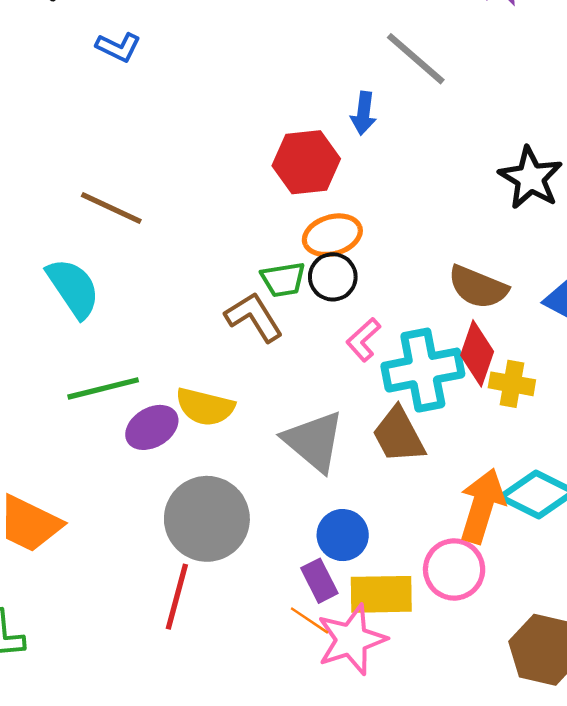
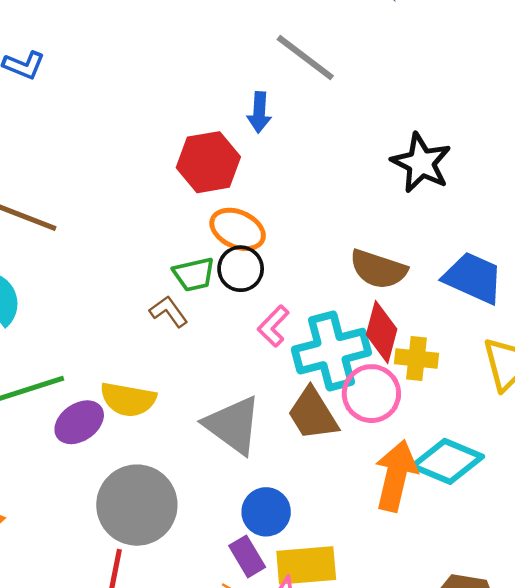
orange ellipse: (332, 235) -> (238, 229), turned 44
brown L-shape: (254, 317) -> (169, 312), size x0.7
pink circle: (454, 569) -> (371, 394), moved

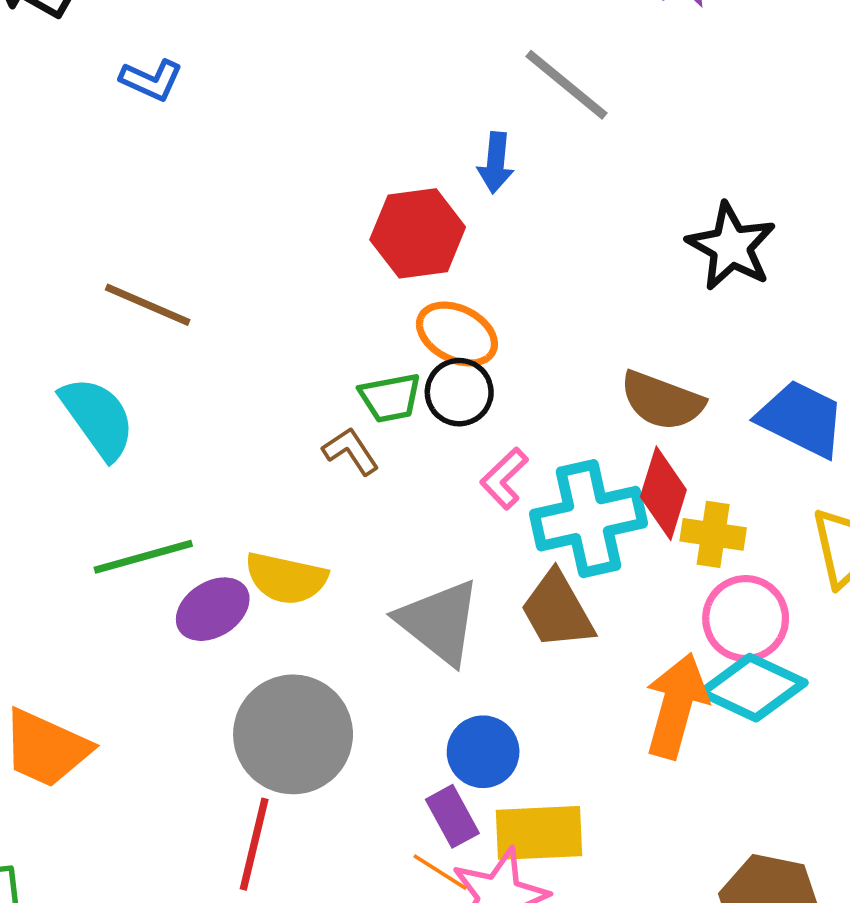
pink circle: (371, 394) -> (746, 619), moved

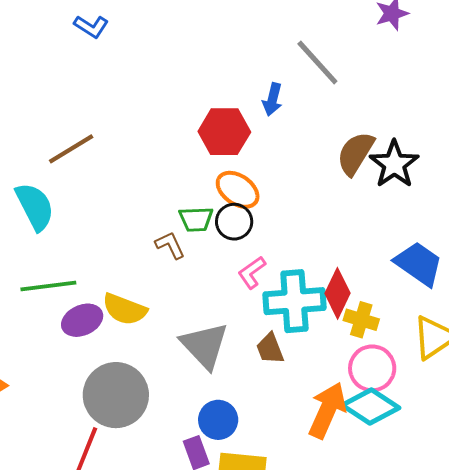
brown line: (148, 305) -> (71, 149), turned -63
brown semicircle: (662, 401) -> (356, 153), moved, turned 93
brown trapezoid: (557, 610) -> (270, 349), size x0.7

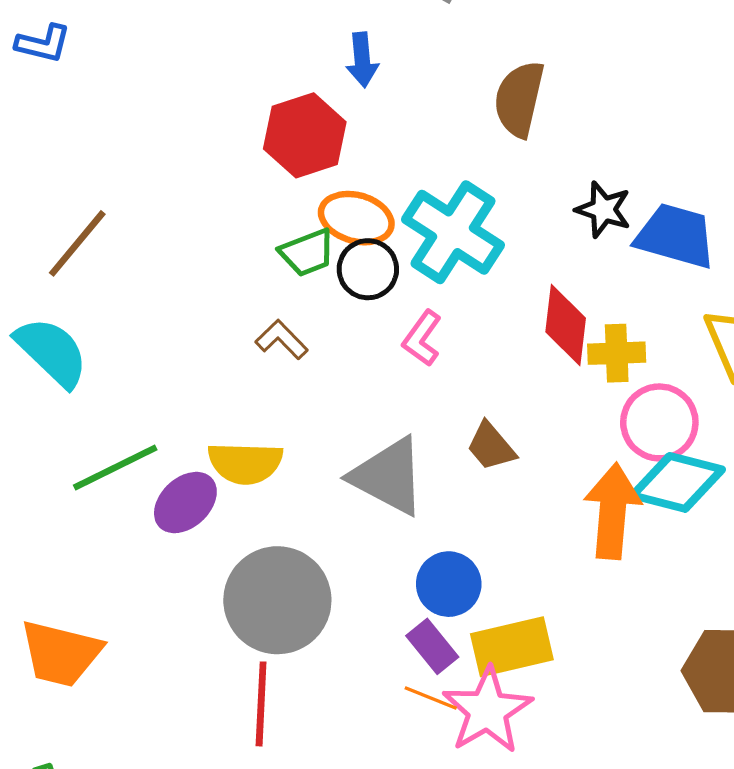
black star: (394, 164) -> (603, 210), moved, size x0.7
green trapezoid: (196, 219) -> (307, 253), moved
cyan cross: (294, 301) -> (453, 232), moved, turned -34

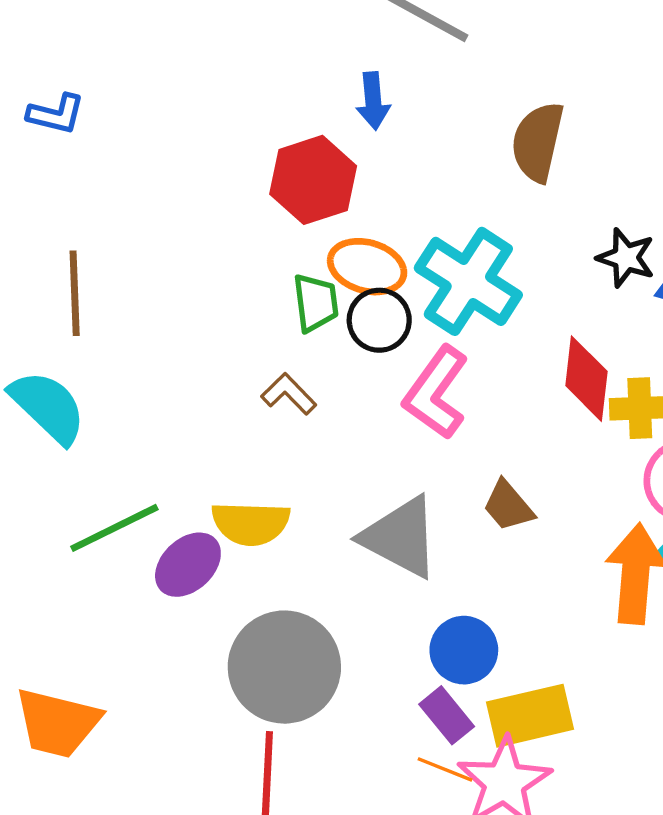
blue L-shape: (43, 44) -> (56, 114), moved
brown line: (77, 243) -> (75, 293), turned -42
green trapezoid: (307, 253) -> (316, 303), turned -76
pink L-shape: (422, 338) -> (436, 393), size x1.6

